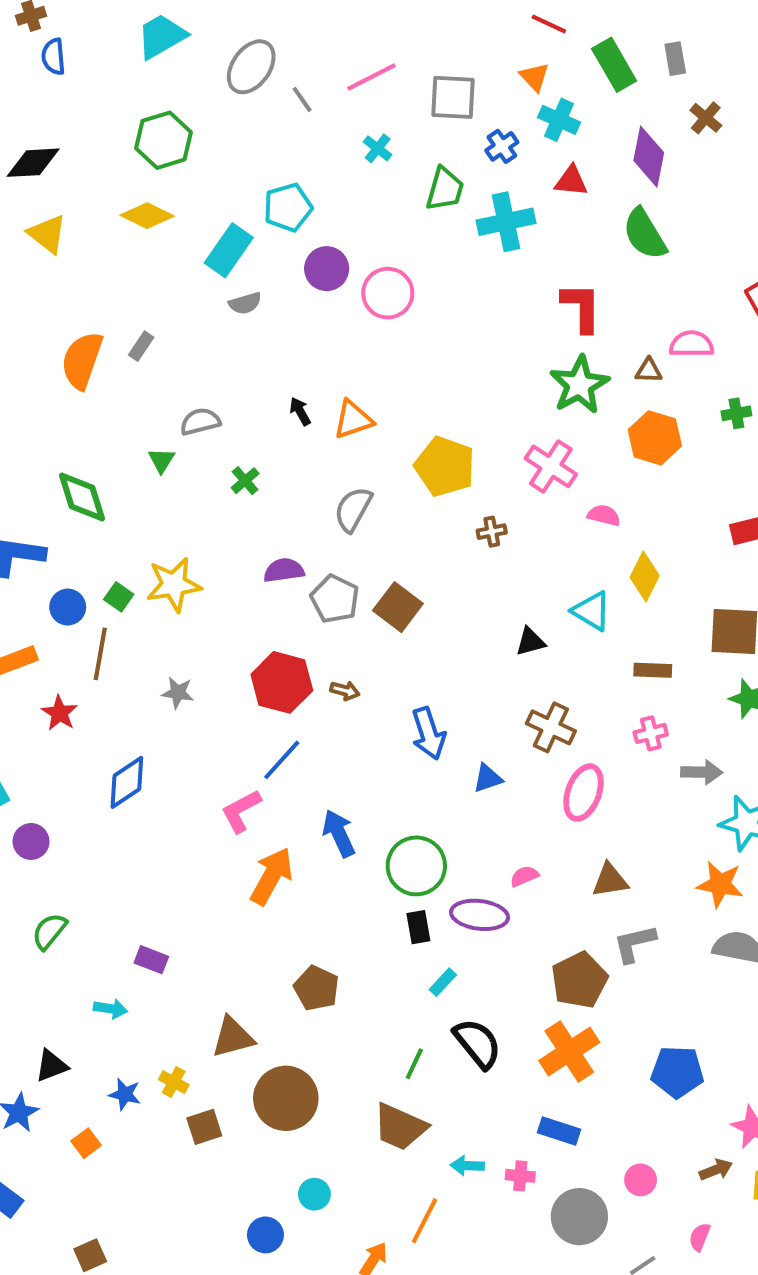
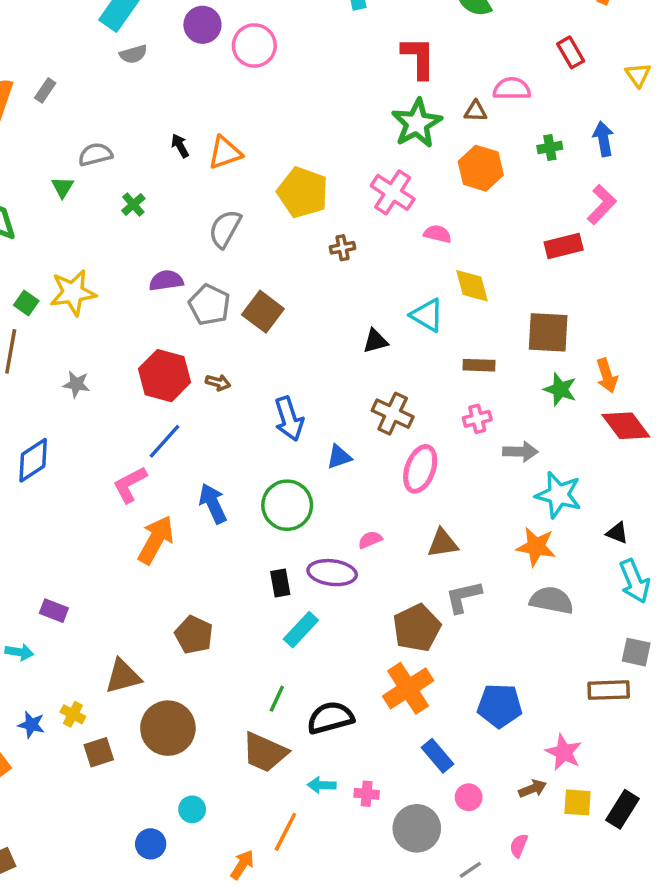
yellow diamond: (645, 576) -> (472, 286), turned -42
green circle: (416, 866) -> (287, 505), moved
cyan rectangle: (443, 982) -> (301, 630), size x1.5
black semicircle: (477, 1043) -> (330, 718), moved, turned -66
blue rectangle: (559, 1131) -> (438, 756), moved, turned 32

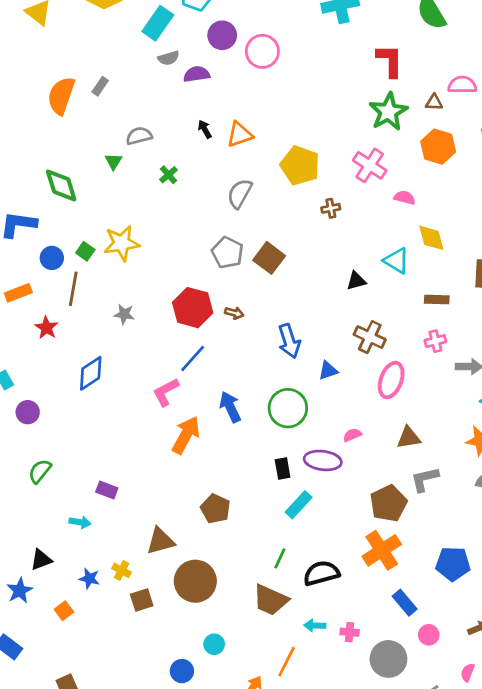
purple semicircle: (166, 281) -> (197, 74), moved

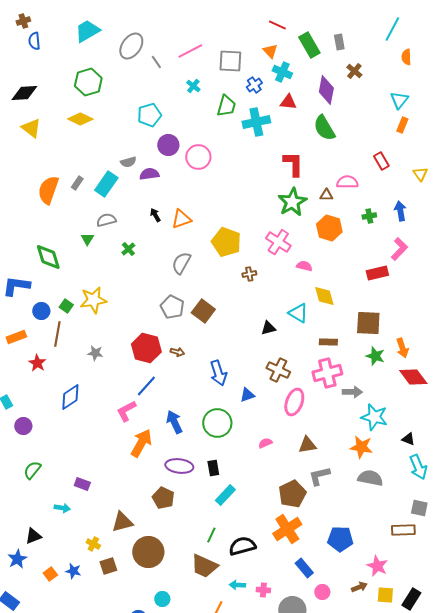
cyan rectangle: (158, 23) -> (106, 184), moved
pink cross: (435, 341) -> (327, 373), size x1.8
purple ellipse: (323, 460) -> (179, 466), moved
blue star: (89, 579) -> (73, 571), moved

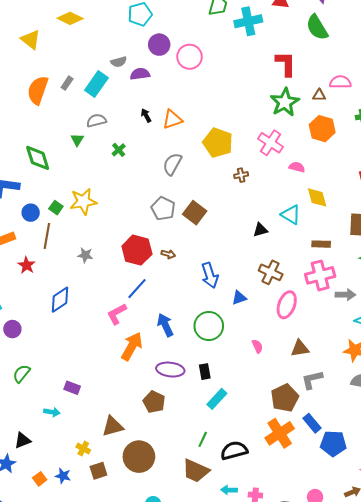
yellow triangle: (31, 128) -> (31, 40), moved
pink semicircle: (265, 443) -> (257, 346), turned 88
blue rectangle: (304, 568) -> (312, 423), moved

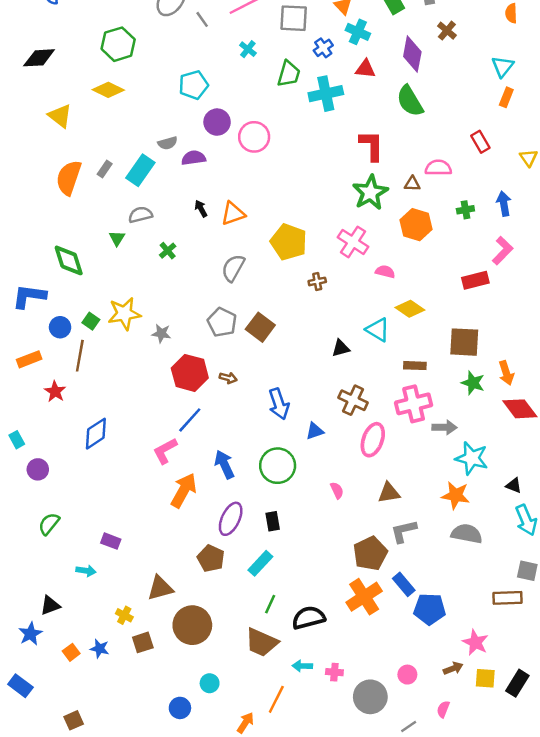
yellow diamond: (317, 197) -> (410, 309), turned -40
gray star: (85, 255) -> (161, 333), moved
purple ellipse: (170, 370) -> (231, 519), turned -72
cyan rectangle: (217, 399) -> (260, 563), moved

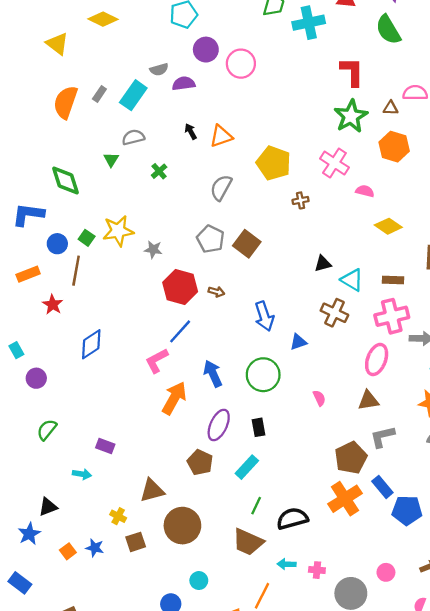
cyan triangle: (378, 330) -> (352, 280), moved
pink ellipse: (373, 440) -> (377, 359), moved

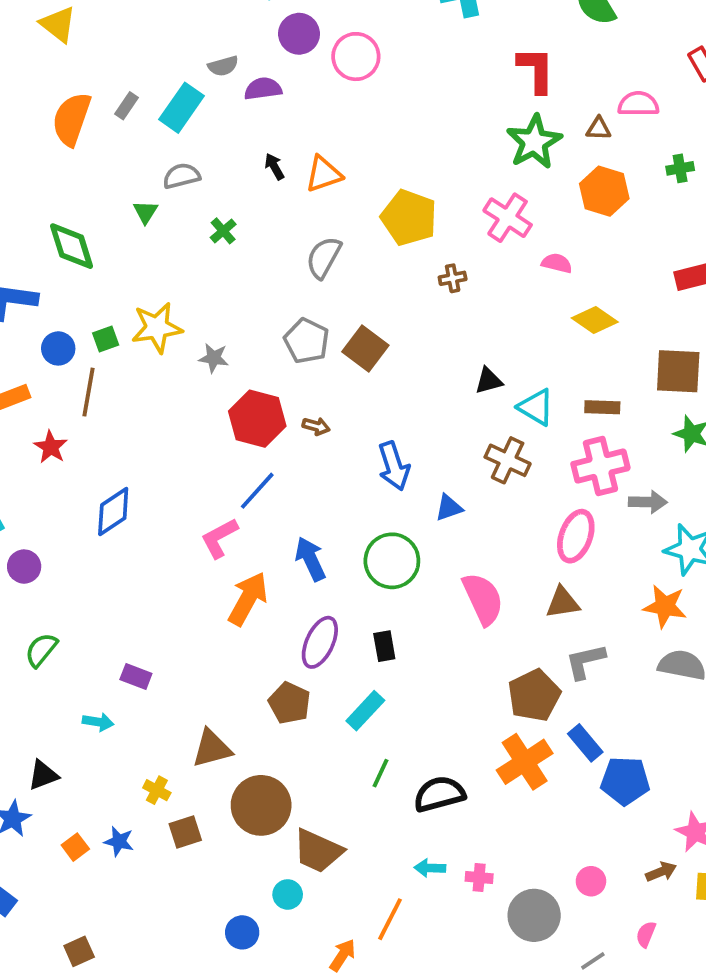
green square: (87, 238) -> (106, 339), turned 35
pink semicircle: (319, 398) -> (483, 599), size x2.0
brown trapezoid: (248, 542) -> (318, 851), moved

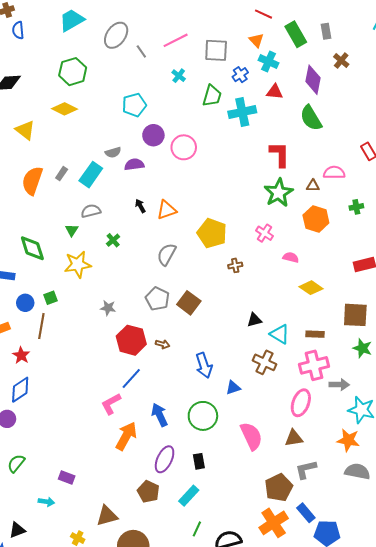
pink cross: (508, 218) -> (264, 233), size x0.7
yellow star: (157, 328) -> (78, 264), moved
blue diamond: (113, 512) -> (20, 390), moved

